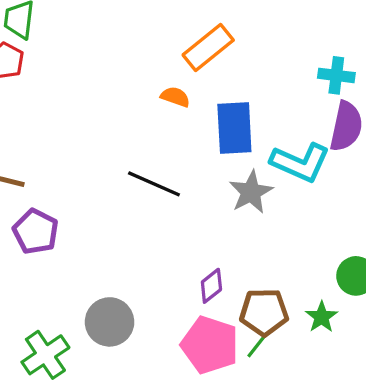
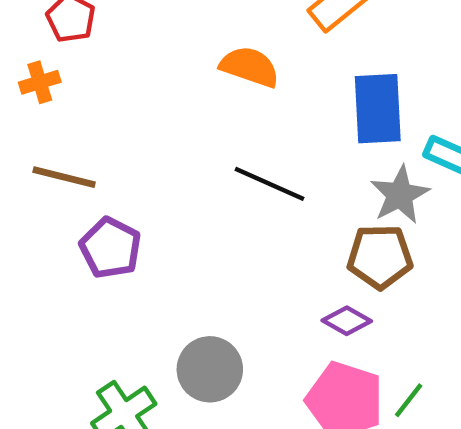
orange semicircle: (175, 97) -> (250, 67), moved, size x1.5
purple diamond: (211, 286) -> (347, 321), turned 68
brown pentagon: (264, 312) -> (380, 257), moved

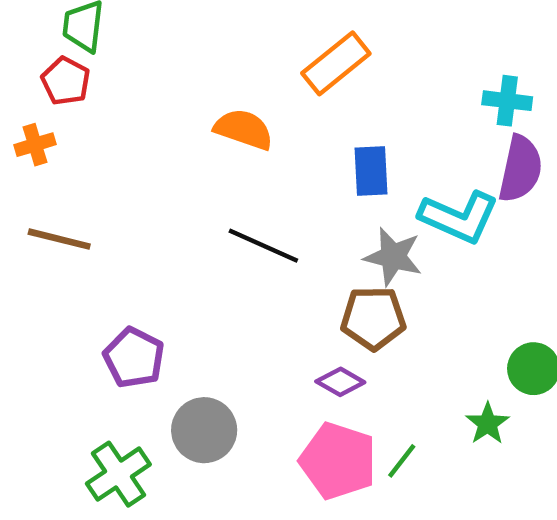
blue rectangle: (378, 109) -> (371, 171), size x0.7
gray star: (400, 195) -> (393, 257), turned -30
purple pentagon: (110, 248) -> (134, 358), moved

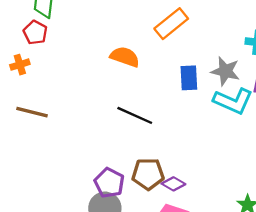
gray star: (393, 257) -> (225, 71), moved
brown pentagon: (373, 318) -> (148, 174), moved
purple pentagon: (134, 358) -> (109, 183), moved

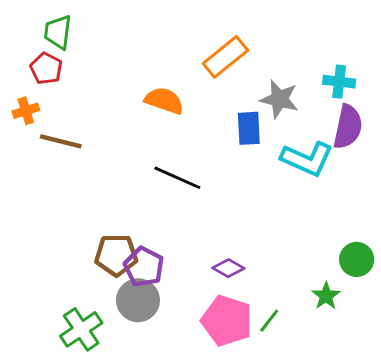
gray star: (225, 71) -> (279, 99), moved
brown line: (32, 112) -> (61, 141), moved
brown pentagon: (148, 174) -> (116, 255), moved

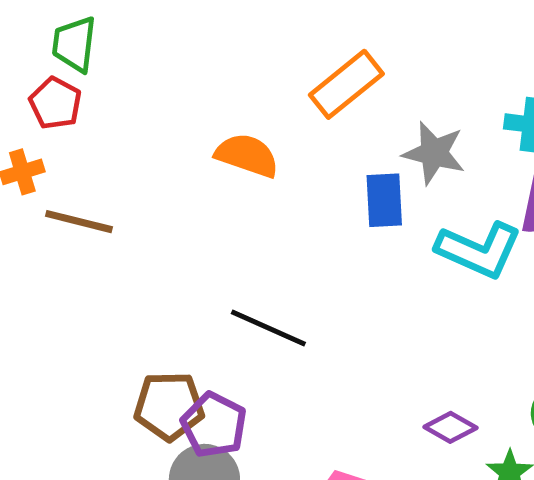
black line: (177, 178) -> (268, 328), moved
purple diamond: (228, 268) -> (450, 427), moved

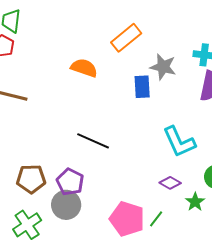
cyan L-shape: (479, 250) -> (179, 142), moved, turned 42
brown pentagon: (169, 406) -> (31, 179), moved

